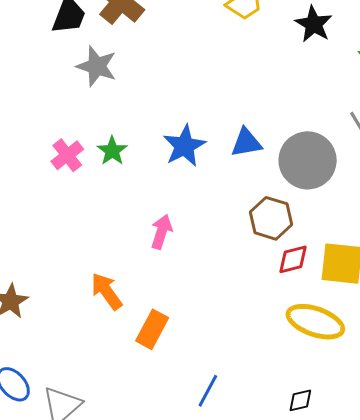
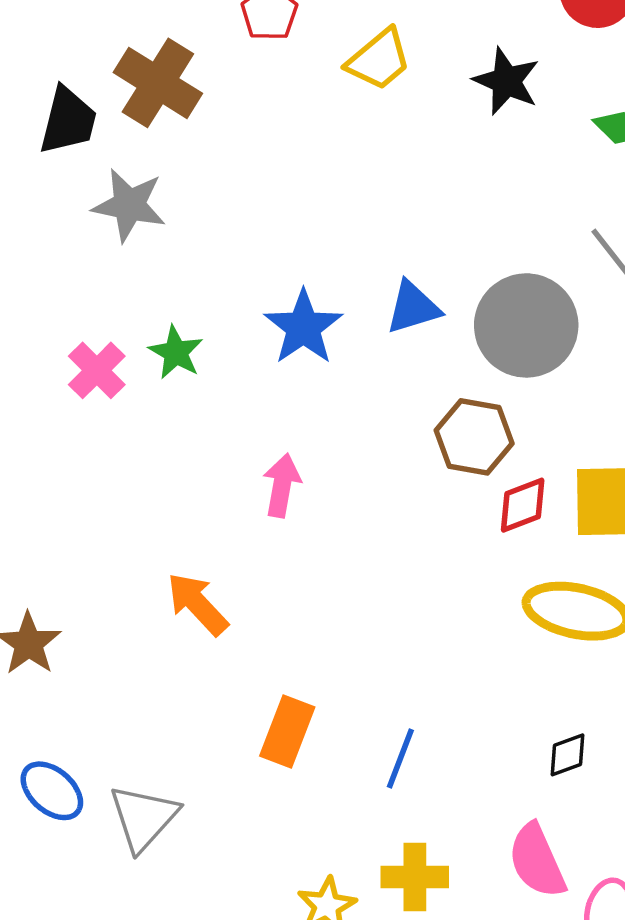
orange rectangle: (152, 329) -> (287, 732), moved

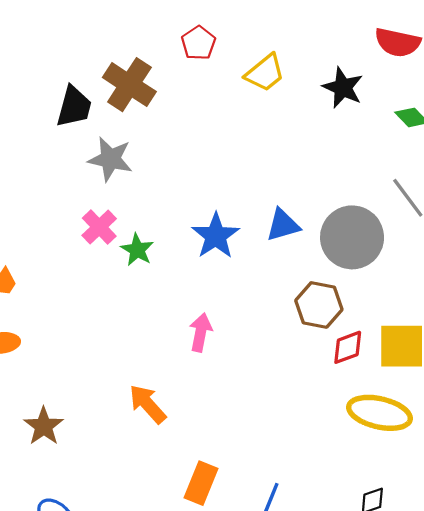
pink cross: (97, 370) -> (99, 227), moved

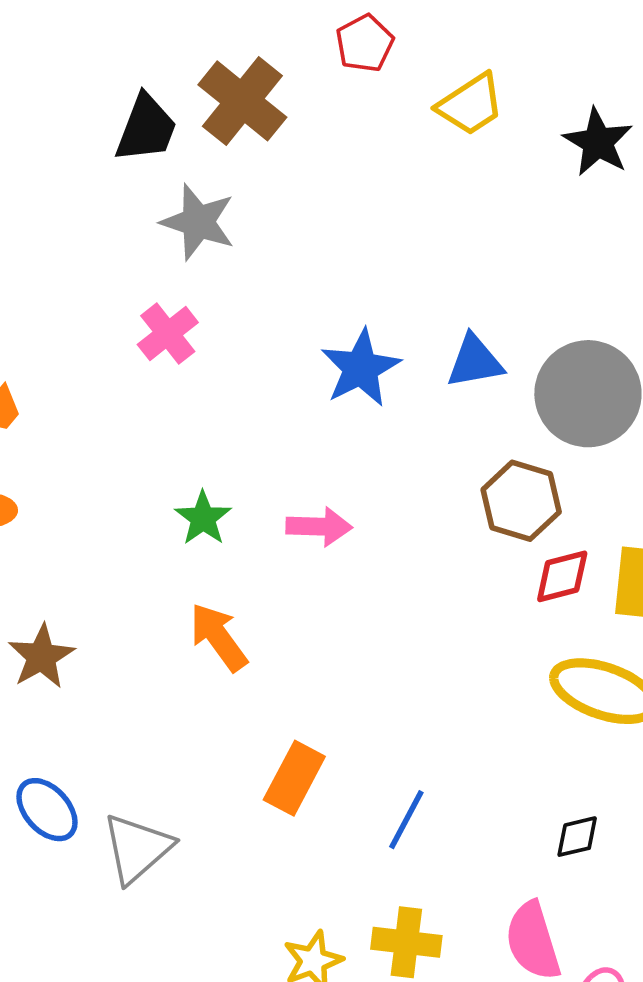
green star: (137, 250) -> (203, 518), moved
pink arrow: (201, 332) -> (319, 527), turned 75

